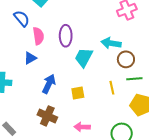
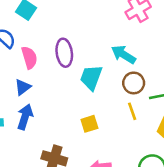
cyan arrow: (111, 43) -> (124, 55), turned 30
brown circle: (126, 59) -> (134, 83), moved
blue arrow: (49, 84) -> (25, 117), moved

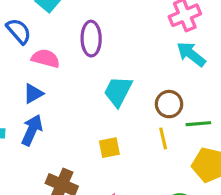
purple ellipse: (64, 53) -> (91, 39), moved
cyan arrow: (124, 55) -> (191, 54), moved
pink semicircle: (29, 58) -> (46, 58), turned -65

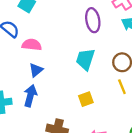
purple ellipse: (91, 39) -> (93, 20), moved
blue triangle: (33, 94) -> (36, 70), moved

